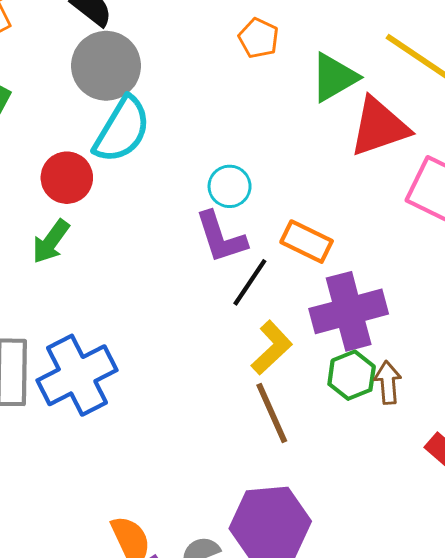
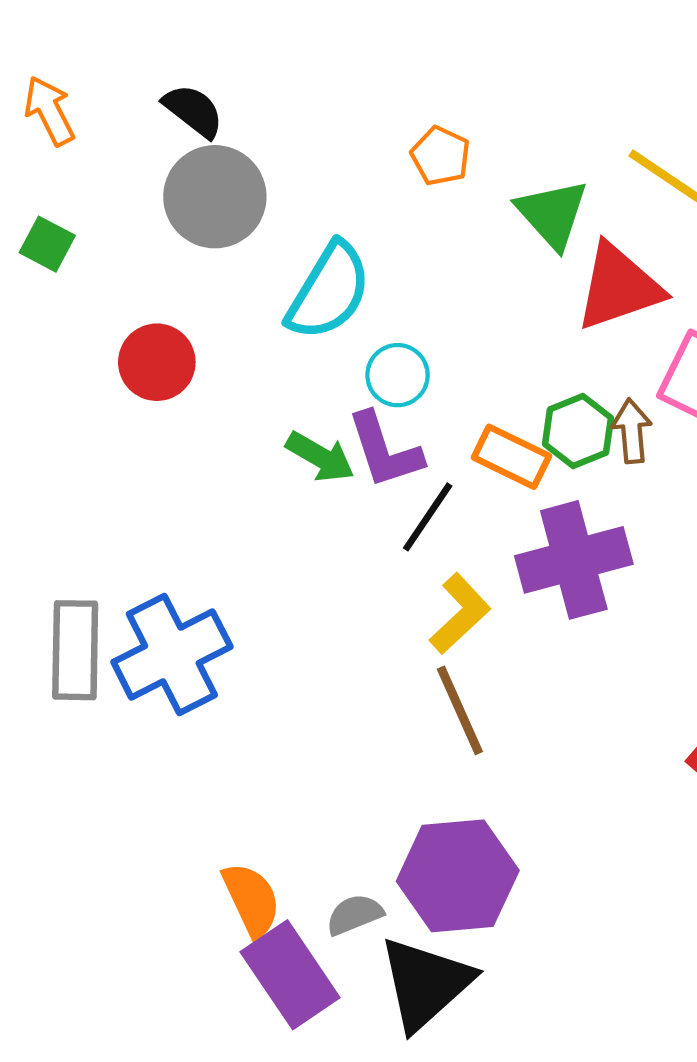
green triangle: (334, 77) -> (552, 214), turned -42
cyan semicircle: (122, 130) -> (329, 291), moved
green arrow: (51, 242) -> (320, 457), moved, turned -96
green hexagon: (352, 375) -> (578, 431), moved
brown arrow: (388, 382) -> (632, 431), moved

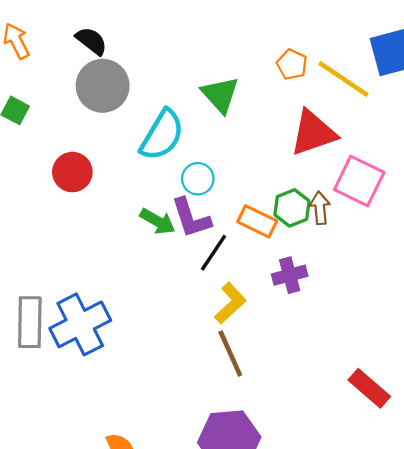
orange pentagon: (441, 156) -> (292, 64), moved
green triangle: (552, 214) -> (220, 95), moved
purple cross: (574, 560) -> (290, 275), size x0.6

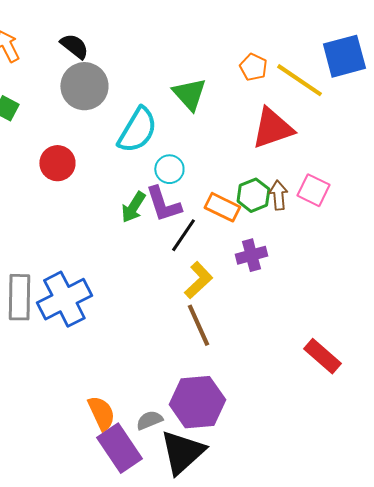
pink square: (359, 181) -> (313, 190), moved, size x0.7
green arrow: (158, 221) -> (133, 207), turned 92

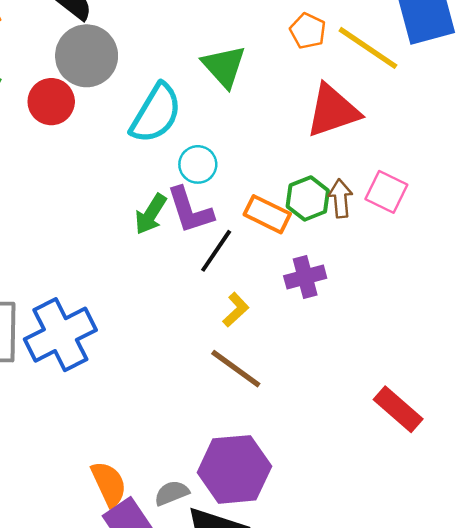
red circle: (57, 163) -> (51, 102), moved
yellow L-shape: (198, 280) -> (236, 310), size x0.7
brown line: (198, 325) -> (236, 369), turned -30

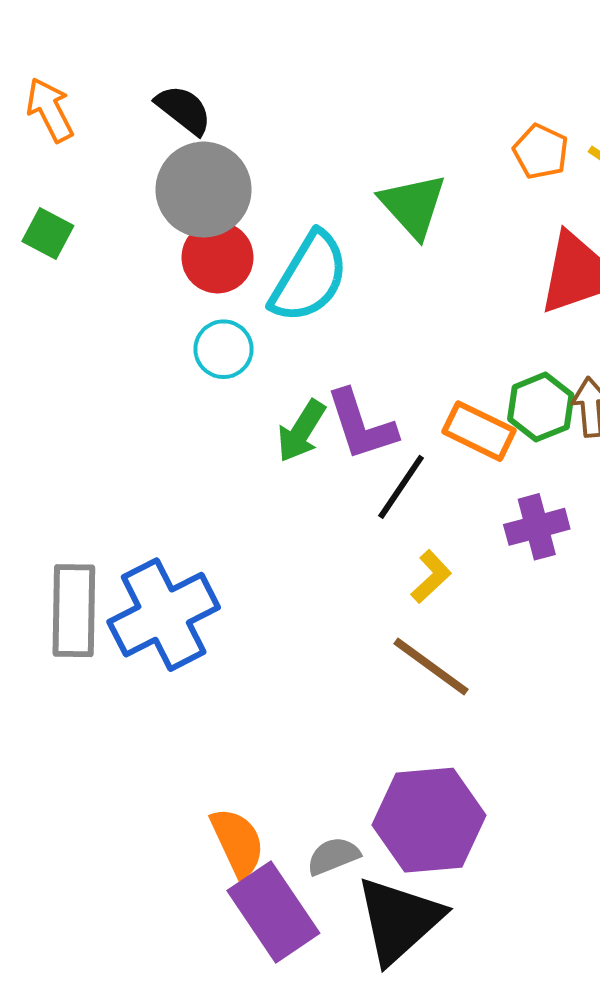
red circle: (51, 102) -> (218, 257), moved
cyan circle: (198, 164) -> (223, 349), moved

